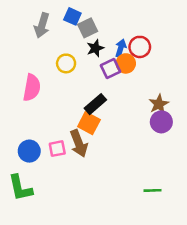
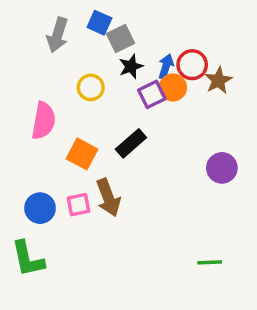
brown star: (159, 104) -> (218, 80), moved
orange square: (89, 123) -> (82, 154), moved

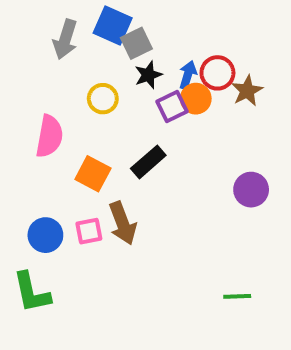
blue square: (99, 23) -> (113, 25), size x1.4

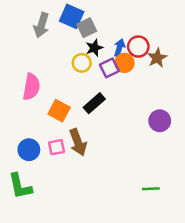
yellow circle: (103, 99) -> (82, 63), moved

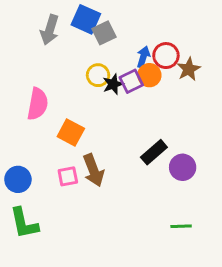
black star: (94, 48) -> (113, 84), moved
black rectangle: (94, 103) -> (154, 152), moved
purple circle: (160, 121) -> (183, 167), moved
blue circle: (29, 150) -> (18, 179), moved

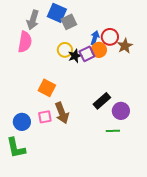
pink semicircle: (38, 104) -> (25, 42), moved
blue circle: (18, 179) -> (22, 122), moved
green line: (181, 226) -> (113, 131), moved

